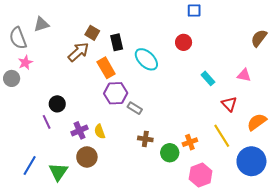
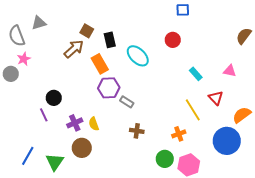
yellow line: (222, 136) -> (193, 110), moved
green circle: (170, 153) -> (165, 159), moved
blue circle: (251, 161) -> (227, 141), moved

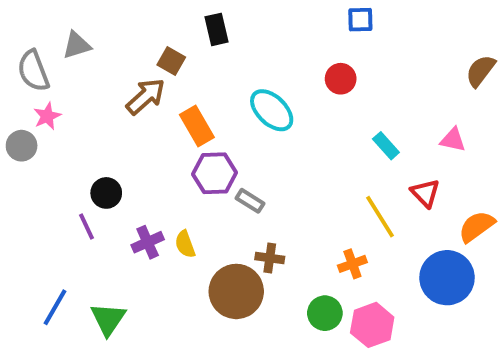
black rectangle: (110, 40) -> (217, 29), moved
brown circle: (82, 148) -> (236, 291), moved, size x1.4

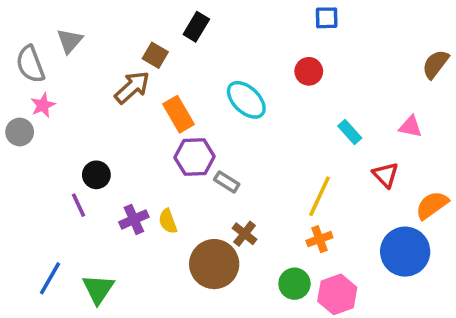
black rectangle: (217, 29) -> (196, 27), turned 44
gray triangle: (77, 45) -> (70, 41), turned -32
yellow line: (380, 217) -> (319, 196), moved, turned 57
brown cross: (270, 258) -> (245, 234), turned 30

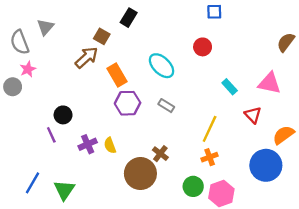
pink triangle: (410, 127) -> (269, 83), size x1.5
gray rectangle: (227, 182) -> (166, 106), moved

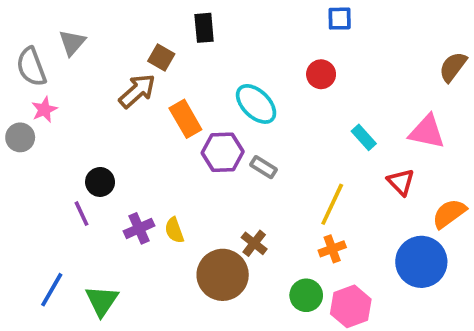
black rectangle: (129, 18) -> (204, 28), turned -36
purple hexagon: (128, 103) -> (223, 152), moved

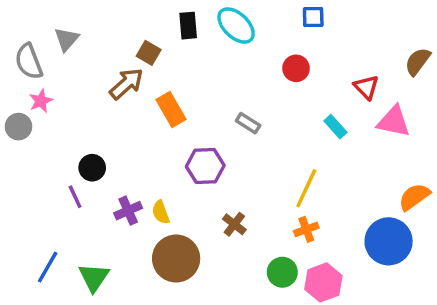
cyan ellipse: (256, 104) -> (236, 26), moved
purple hexagon: (223, 152) -> (205, 166), moved
gray rectangle: (263, 167) -> (248, 123), moved
red triangle: (401, 182) -> (366, 87), moved
brown circle: (223, 275) -> (176, 258), moved

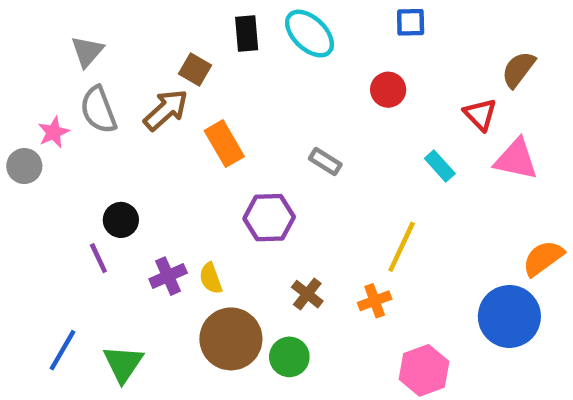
gray semicircle: (29, 61) -> (98, 110), moved
brown semicircle: (418, 61) -> (518, 69), moved
orange cross: (306, 229) -> (375, 301), moved
green circle: (282, 272) -> (289, 357), moved

